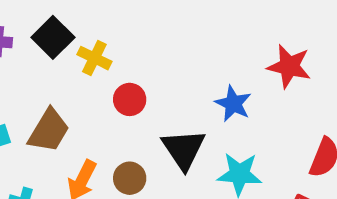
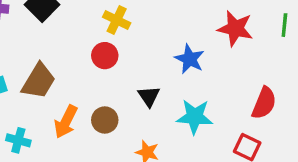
yellow cross: (94, 58) -> (117, 20), moved
black triangle: (184, 149) -> (149, 96), size x0.6

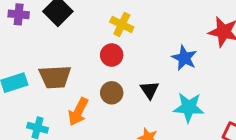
brown trapezoid: (39, 81) -> (55, 77), turned 56
brown circle: (105, 120) -> (112, 93), moved

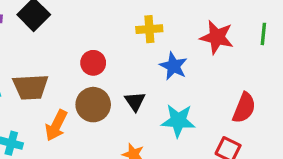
yellow cross: (122, 25) -> (149, 29), moved, turned -30
brown circle: (112, 93) -> (93, 105), size x1.4

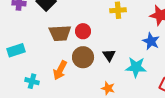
blue star: (173, 66) -> (151, 41), moved
brown trapezoid: (31, 87) -> (60, 33), moved

